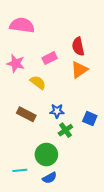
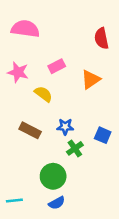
red semicircle: (78, 46) -> (101, 38), moved
cyan line: (20, 170) -> (14, 200), moved

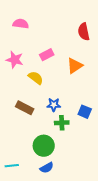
pink semicircle: (25, 29) -> (21, 24), size x0.7
green cross: (75, 148) -> (62, 123), turned 32

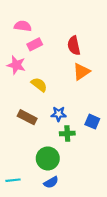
red semicircle: (84, 32) -> (74, 46), moved
pink rectangle: (47, 55) -> (35, 44), moved

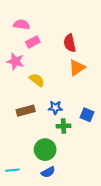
brown rectangle: (27, 117) -> (26, 111), turned -42

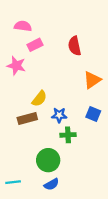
orange triangle: (77, 68) -> (92, 80), moved
yellow semicircle: (37, 80) -> (39, 99), moved, turned 91
blue square: (87, 115) -> (93, 114), moved

